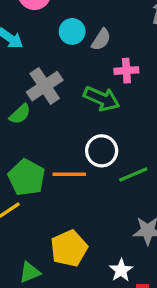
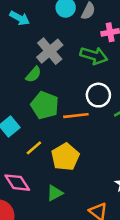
green pentagon: (27, 177) -> (45, 105), moved
yellow pentagon: (69, 248) -> (65, 157), moved

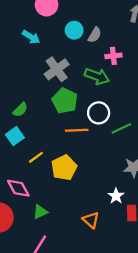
green semicircle: (33, 74) -> (20, 110), moved
green pentagon: (45, 105) -> (65, 101), moved
green triangle: (55, 193) -> (40, 212), moved

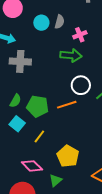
gray cross: (57, 69) -> (20, 61), moved, turned -35
green pentagon: (65, 101) -> (38, 106), moved
yellow pentagon: (64, 168) -> (68, 156), moved

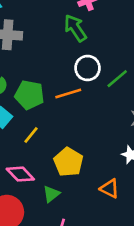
green arrow: (71, 55) -> (75, 28), turned -130

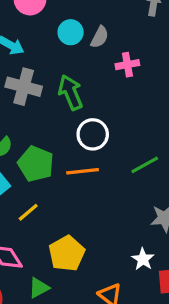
green arrow: (75, 28) -> (71, 92), moved
white circle: (88, 68) -> (93, 134), moved

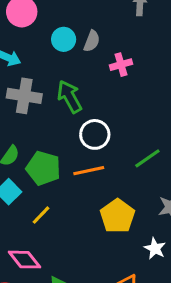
yellow pentagon: (67, 253) -> (117, 216), moved

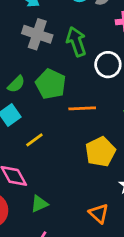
white circle: (95, 134) -> (108, 65), moved
green pentagon: (43, 168) -> (51, 84), moved

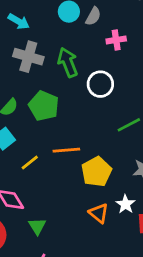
orange line: (82, 108) -> (66, 150), moved
green triangle: (39, 204) -> (37, 226), turned -36
orange triangle: (99, 213) -> (99, 213), moved

